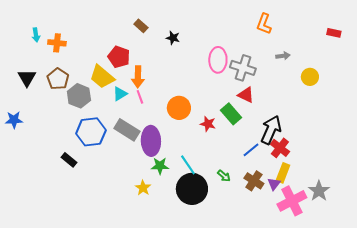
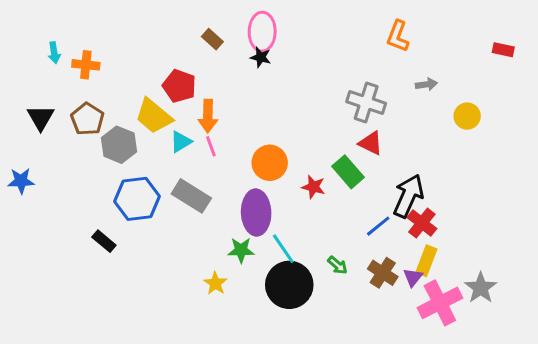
pink ellipse: (218, 60) -> (262, 32), moved
purple ellipse: (151, 141) -> (256, 212), moved

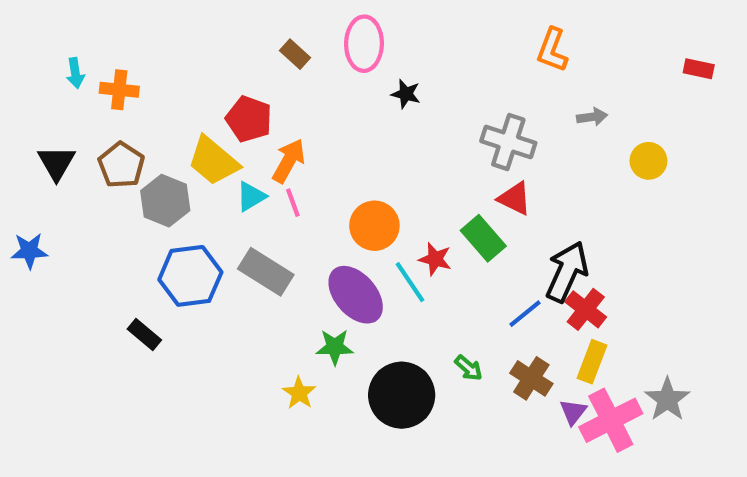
black star: (261, 57) -> (406, 94), moved
orange arrow: (208, 116) -> (289, 161), turned -152
purple ellipse: (256, 212) -> (356, 295), turned -39
cyan line: (283, 249) -> (410, 282), moved
purple triangle: (413, 277) -> (573, 412), moved

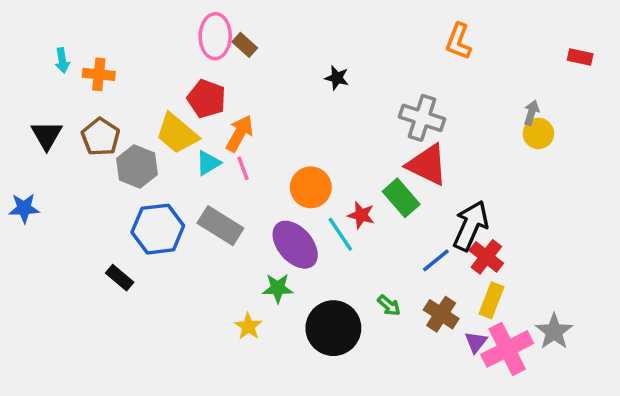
pink ellipse: (364, 44) -> (215, 36), moved
gray arrow: (592, 117) -> (531, 113), moved, turned -65
red triangle: (515, 198) -> (427, 165), size x1.5

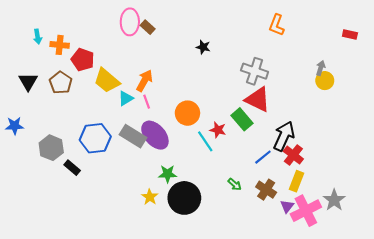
red pentagon: (207, 99) -> (83, 60), moved
gray hexagon: (137, 166) -> (51, 148), moved
purple ellipse: (295, 245) -> (155, 135), moved
black circle: (333, 328) -> (184, 198), moved

